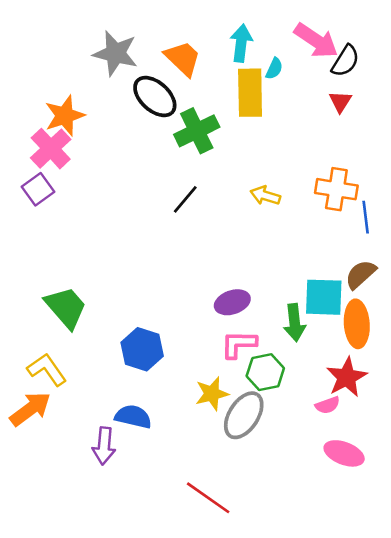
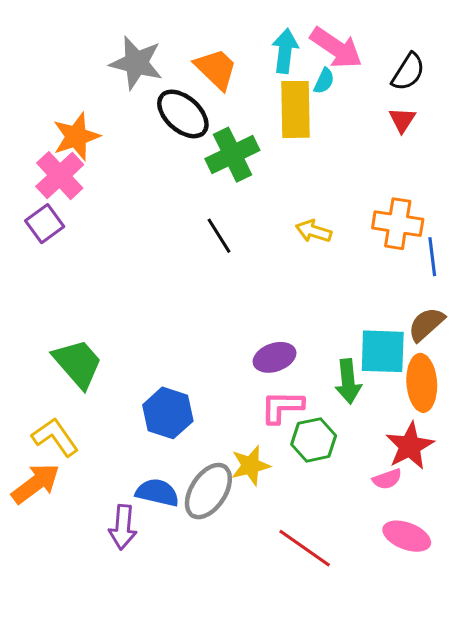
pink arrow: (316, 41) -> (336, 48), moved
black line: (185, 199) -> (219, 236), turned -72
gray ellipse: (244, 415) -> (208, 491), moved
red line: (208, 498) -> (305, 548), moved

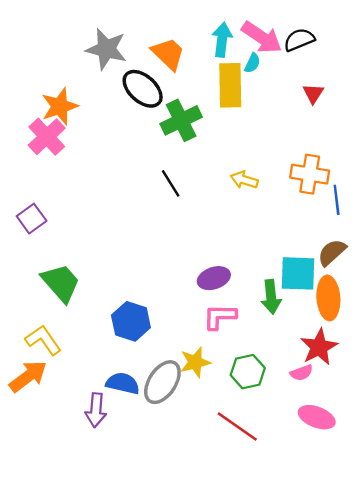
black semicircle: (408, 72) -> (299, 40), moved, turned -144
purple square: (45, 224) -> (32, 219), moved
green hexagon: (314, 440) -> (248, 372), moved

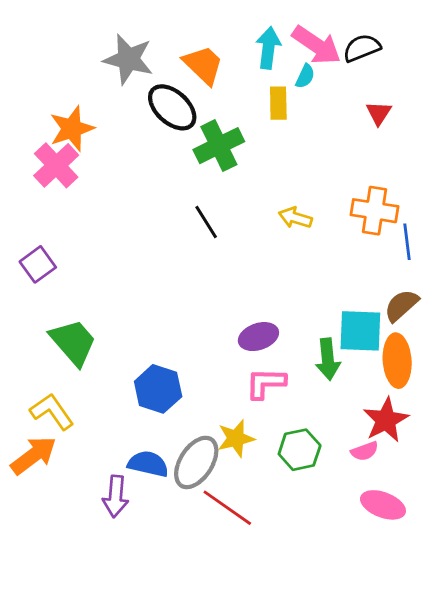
yellow rectangle: (230, 85) -> (278, 103), size x0.6
red line: (237, 427) -> (227, 508), moved

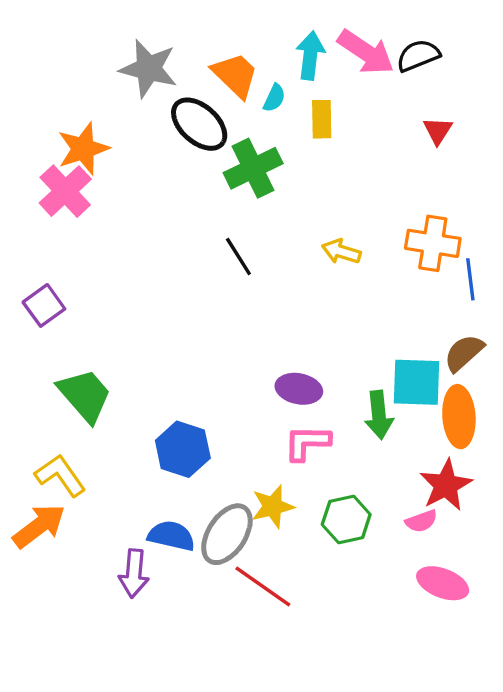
cyan semicircle: (305, 76) -> (274, 98), moved
purple ellipse: (258, 337) -> (299, 389), turned 30

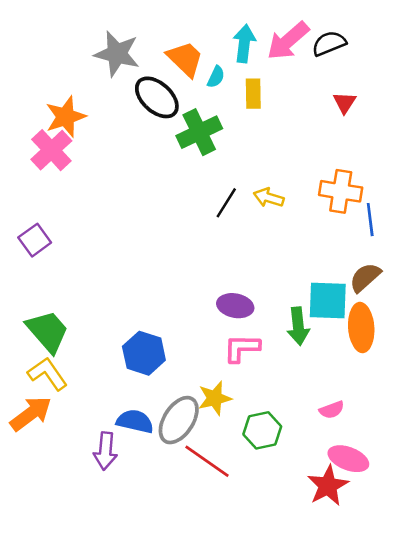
pink arrow: (366, 52) -> (288, 41), turned 105
black line: (238, 256) -> (226, 203), moved, turned 64
green trapezoid: (85, 395) -> (48, 331), moved
red star: (446, 485) -> (328, 486), moved
green hexagon: (346, 519) -> (262, 430), moved

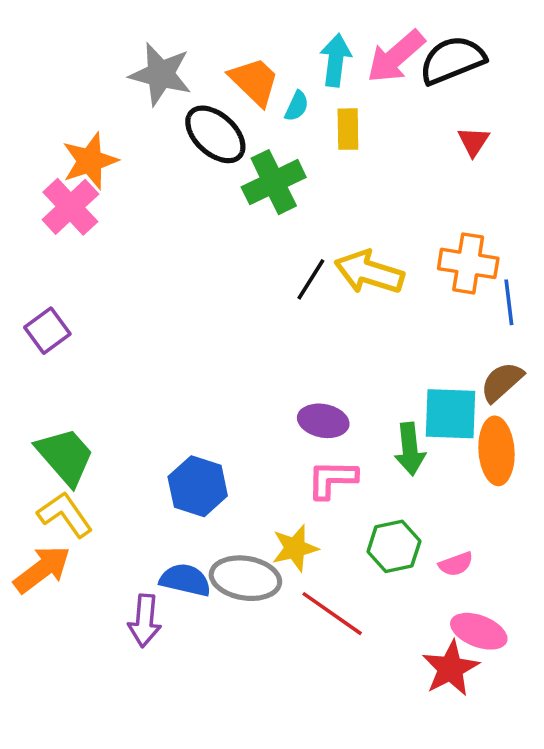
black semicircle: (329, 43) -> (452, 60), size x1.4
yellow arrow: (269, 198) -> (369, 272), size x1.6
gray ellipse: (179, 420) -> (245, 578), turned 66
green hexagon: (262, 430) -> (394, 546), moved
red line: (207, 461) -> (332, 614), moved

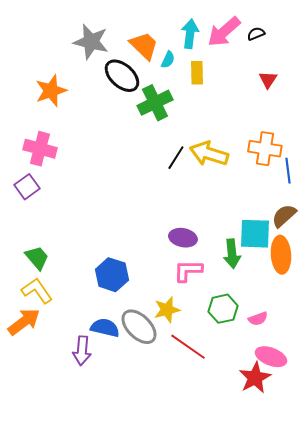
black semicircle: (452, 60) -> (256, 34), size x0.5
pink cross: (70, 207) -> (40, 149), moved, turned -32
green trapezoid: (65, 456) -> (37, 258), size x0.7
gray ellipse: (245, 578) -> (139, 327), turned 36

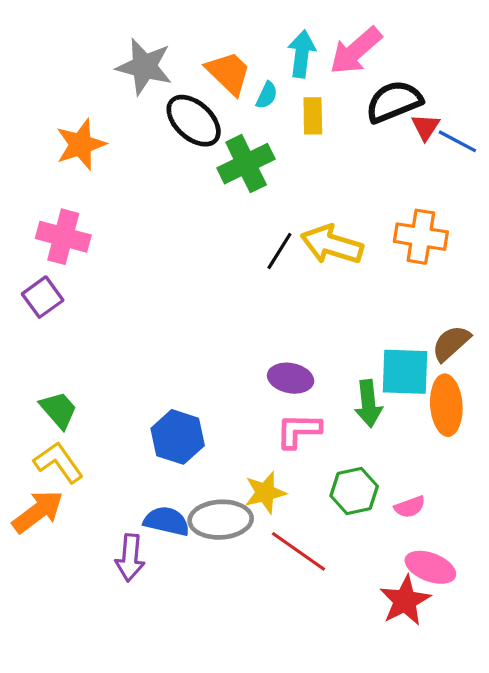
black semicircle: (256, 34) -> (394, 102), moved, size x2.0
blue line: (288, 171) -> (457, 141), moved, turned -55
gray ellipse: (139, 327) -> (221, 520), turned -48

